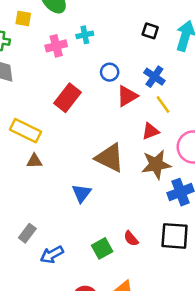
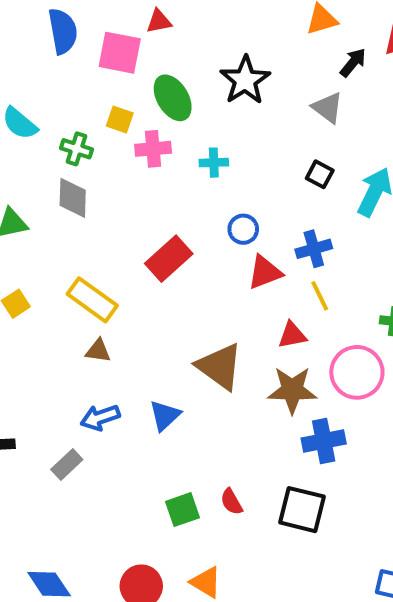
pink cross: (56, 46) -> (153, 149), moved
blue cross: (154, 77) -> (314, 249), turned 30
blue arrow: (52, 255) -> (100, 417), moved

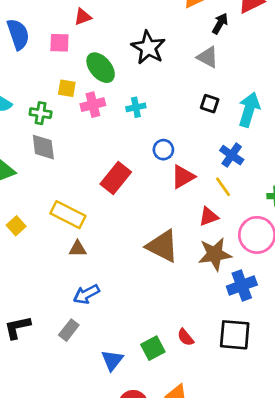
pink square: (120, 53) -> (59, 43), size x0.7
blue cross: (314, 249) -> (232, 155), moved, turned -30
blue triangle: (165, 415) -> (112, 360), moved

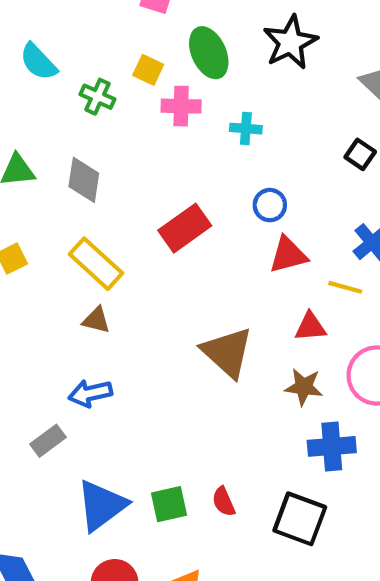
gray diamond: (43, 147) -> (84, 180), moved
yellow line: (223, 187) -> (345, 287), turned -55
brown star: (215, 254) -> (304, 387), size x0.7
blue triangle: (112, 360) -> (102, 505), size x1.5

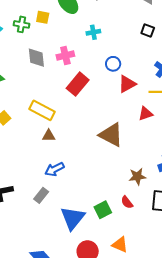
green cross: (97, 97) -> (22, 24), moved
pink cross: (181, 106) -> (65, 56), moved
gray diamond: (84, 180) -> (36, 58), moved
brown star: (304, 387) -> (137, 176), moved

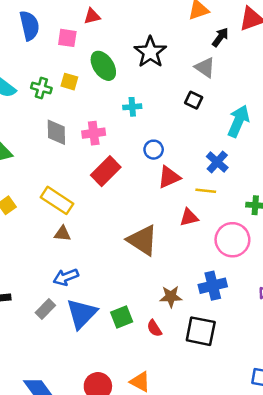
black square: (148, 31) -> (194, 100), moved
green square: (103, 210) -> (122, 317), moved
blue triangle: (73, 218) -> (82, 314), moved

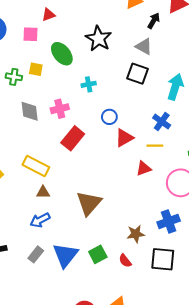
black square: (194, 100) -> (138, 74), size x1.5
brown triangle: (142, 240) -> (89, 203), moved, turned 44
blue arrow: (66, 277) -> (40, 220), moved

